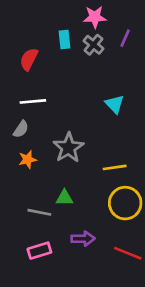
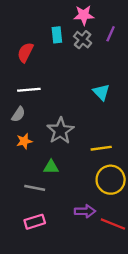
green triangle: (64, 198) -> (51, 167), moved
purple arrow: (83, 239) -> (85, 211), moved

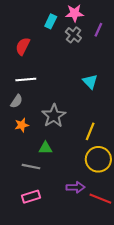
cyan rectangle: (57, 35) -> (51, 21), moved, turned 32
yellow line: (101, 148) -> (90, 131), turned -60

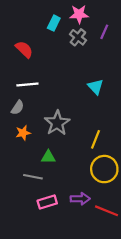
red semicircle: (23, 46) -> (24, 49), turned 108
pink rectangle: (31, 197) -> (47, 202), moved

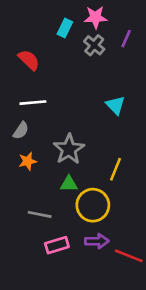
green triangle: (48, 157) -> (69, 184), moved
yellow circle: (104, 169) -> (93, 205), moved

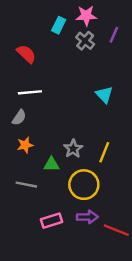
gray star: (69, 149) -> (73, 149), moved, size x0.7
green triangle: (69, 184) -> (51, 164), moved
gray line: (40, 214) -> (26, 185), moved

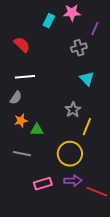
gray cross: (85, 41) -> (79, 48), moved, turned 35
gray star: (73, 149) -> (73, 110), moved
green triangle: (51, 164) -> (37, 130), moved

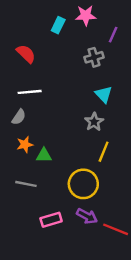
gray star: (73, 110) -> (94, 122), moved
purple arrow: (73, 181) -> (87, 216), turned 30

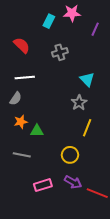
gray cross: (94, 57) -> (60, 52), moved
yellow circle: (83, 184) -> (70, 155), size x0.7

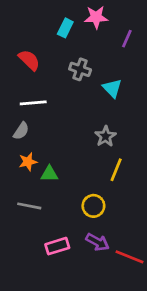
gray cross: (60, 52) -> (80, 69), turned 35
cyan triangle: (87, 79) -> (112, 88), moved

